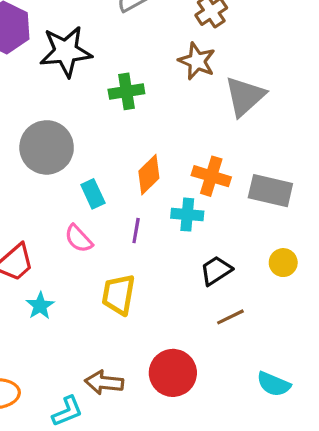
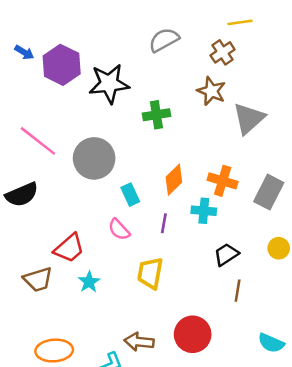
gray rectangle: (270, 191) -> (269, 192), turned -76
brown line: (230, 317) -> (238, 291), turned -55

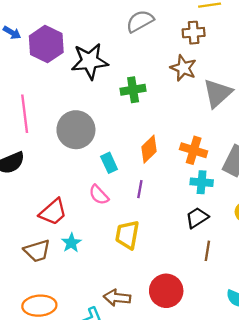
brown cross: (223, 52) -> (194, 33), turned 30
pink line: (38, 141) -> (25, 114), turned 45
cyan cross: (204, 211) -> (202, 182), moved
brown trapezoid: (38, 279) -> (37, 251), moved

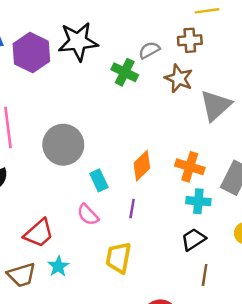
gray semicircle: (140, 21) -> (149, 50), moved, size x0.7
black star: (90, 61) -> (78, 42), moved
green cross: (133, 90) -> (125, 72), moved, turned 35

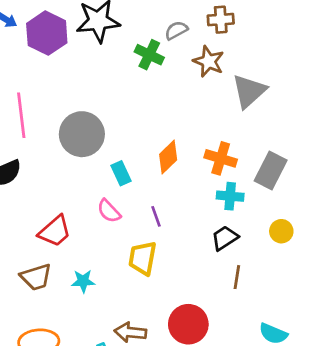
purple line: (132, 209) -> (156, 216), moved, turned -30
cyan star: (58, 266) -> (83, 281), moved, turned 30

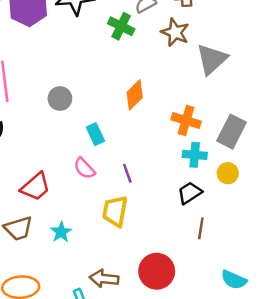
gray circle: (82, 134) -> (60, 99), size x0.6
orange diamond: (168, 157) -> (135, 95), moved
yellow circle: (281, 231) -> (228, 173), moved
cyan star: (83, 281) -> (61, 232), turned -30

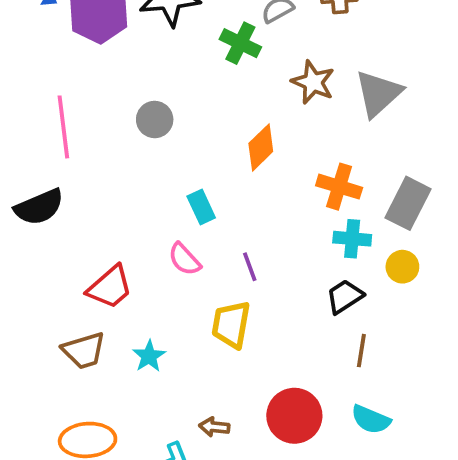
brown star: (175, 32) -> (313, 82), moved
gray circle: (60, 99) -> (155, 119), moved
brown arrow: (104, 279) -> (214, 427), size x0.7
cyan semicircle: (234, 280) -> (371, 419), moved

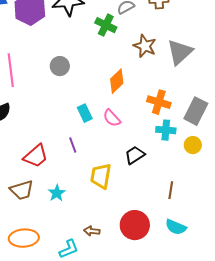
pink semicircle: (184, 259) -> (112, 118), moved
purple line: (250, 267) -> (73, 145), moved
black trapezoid: (345, 296) -> (135, 155), moved

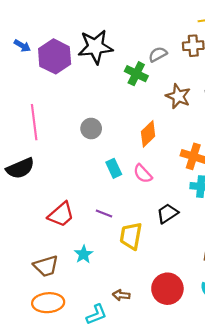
gray circle: (60, 66) -> (91, 129), moved
purple line: (73, 145) -> (104, 213), moved, turned -49
brown trapezoid: (22, 190) -> (46, 266), moved

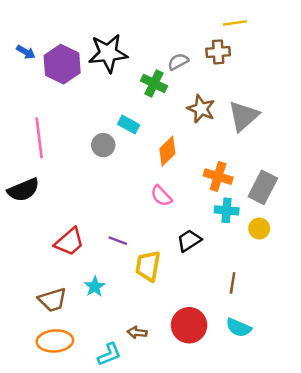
cyan rectangle: (114, 168) -> (129, 125), moved, turned -36

